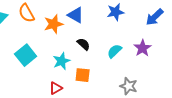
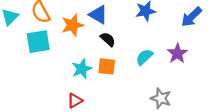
black semicircle: (84, 44) -> (108, 39), moved
cyan square: (26, 55) -> (38, 42), moved, turned 30
orange square: (83, 75) -> (107, 66), moved

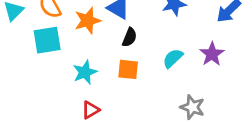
black semicircle: (108, 39) -> (130, 37), turned 70
cyan star: (82, 69) -> (85, 72), moved

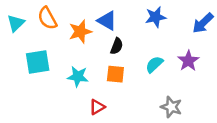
cyan square: (47, 40) -> (38, 62), moved
cyan star: (85, 72) -> (78, 77), turned 30
red triangle: (90, 110) -> (97, 107), moved

